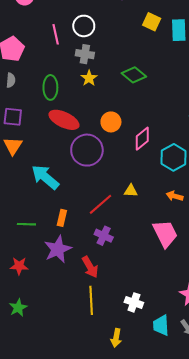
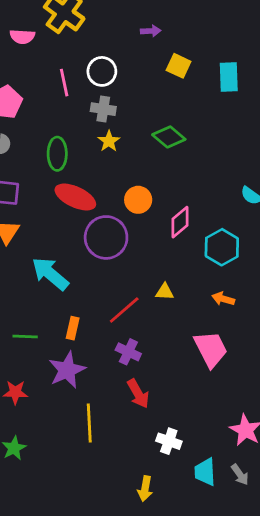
yellow square: (152, 22) -> (179, 66), moved
red arrow: (90, 267) -> (138, 394), moved
yellow line: (91, 300) -> (89, 423), moved

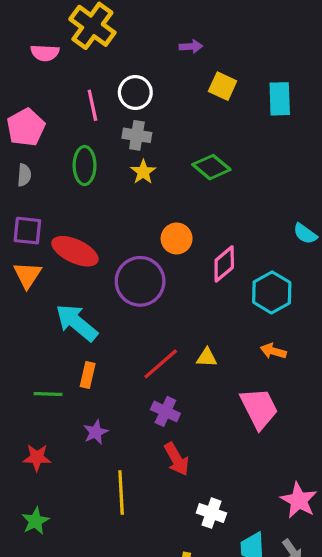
green ellipse: (57, 154) -> (85, 165), moved
red ellipse: (75, 197) -> (75, 251), moved
yellow triangle: (165, 292) -> (207, 358), moved
orange rectangle: (73, 328) -> (88, 375), moved
purple star: (67, 370) -> (96, 432), size x0.6

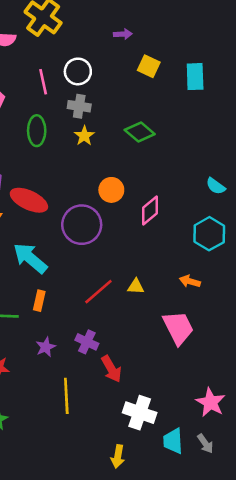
cyan hexagon: (272, 292) -> (209, 234), moved
purple cross: (165, 411) -> (87, 342), moved
white cross: (211, 513) -> (140, 413), size x1.4

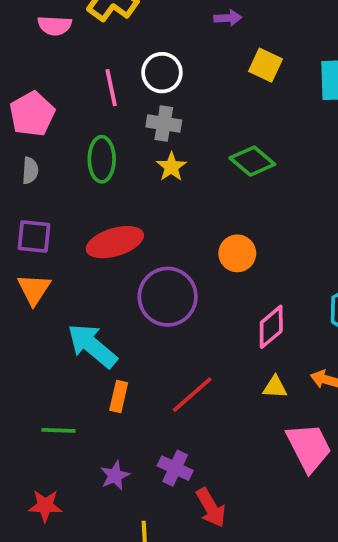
orange circle: (111, 190) -> (237, 253), moved
red ellipse: (29, 200) -> (115, 242), moved, turned -42
pink diamond: (150, 211) -> (271, 327), moved
yellow triangle: (136, 286) -> (275, 387), moved
orange rectangle: (39, 301) -> (119, 397), moved

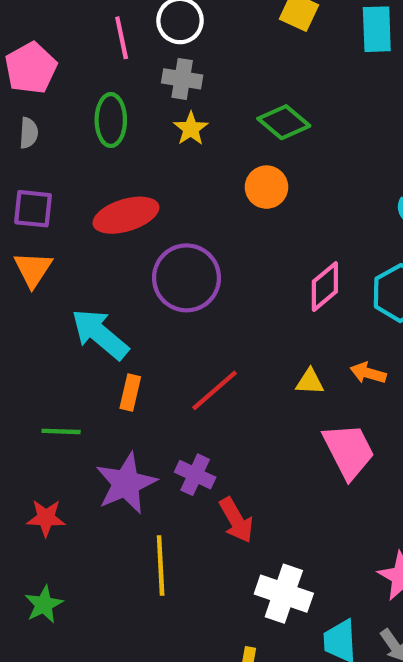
orange circle: (237, 253) -> (267, 187), moved
pink diamond: (271, 327) -> (325, 287), moved
purple star: (115, 476) -> (126, 483), size x1.8

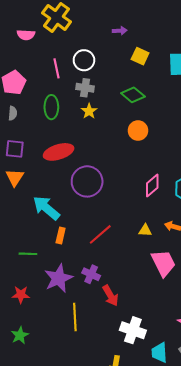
green diamond: (284, 122) -> (133, 95), moved
orange circle: (267, 187) -> (138, 131), moved

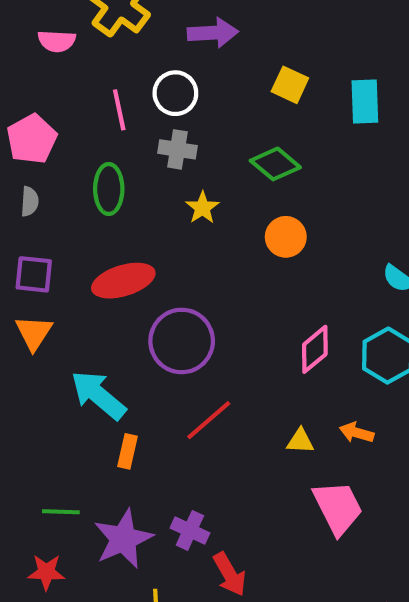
purple arrow: (120, 31) -> (213, 33), moved, size x1.6
yellow star: (89, 111) -> (202, 208), moved
red line: (100, 234) -> (209, 420), moved
green line: (28, 254) -> (61, 512), moved

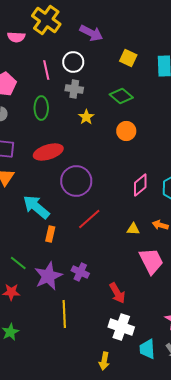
purple arrow: (213, 33) -> (91, 33), turned 30
green line: (61, 512) -> (18, 263), turned 36
red arrow: (230, 574) -> (117, 293), moved

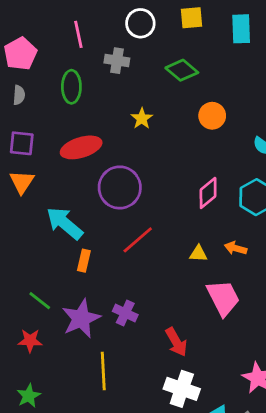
yellow square: (128, 58) -> (191, 18), turned -30
white circle: (73, 62) -> (140, 23), moved
yellow star: (86, 117) -> (142, 118), moved
orange circle: (126, 131) -> (212, 116), moved

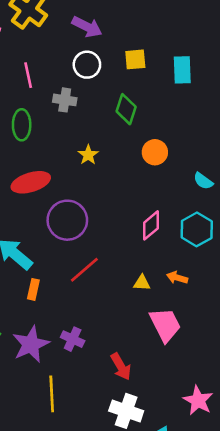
green diamond: (182, 70) -> (126, 109), turned 68

